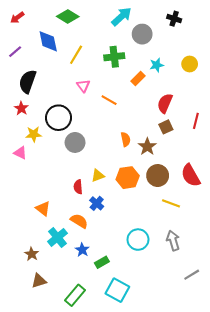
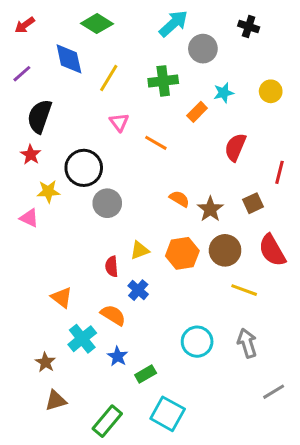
brown square: (166, 127) -> (253, 203), moved
orange semicircle: (126, 139) -> (179, 199), turned -48

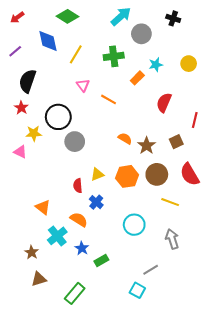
cyan circle: (197, 342) -> (134, 225), moved
gray line: (274, 392) -> (151, 270), moved
cyan square: (168, 414) -> (137, 290), moved, size x0.7

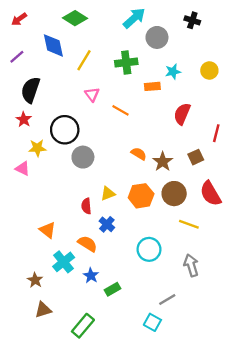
orange rectangle: (137, 78) -> (152, 86), turned 40

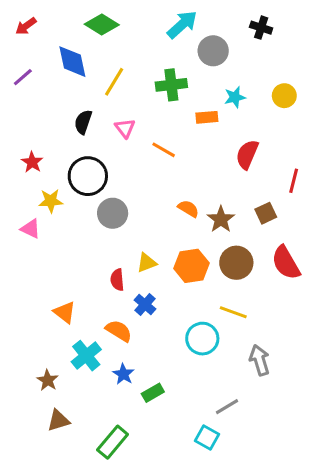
black semicircle: (30, 90) -> (83, 122), moved, size x0.7
yellow line: (189, 224) -> (233, 312), moved

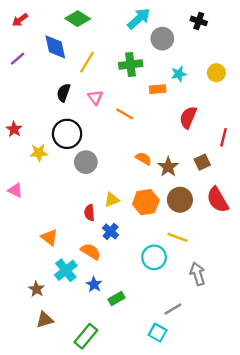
red star: (32, 162) -> (14, 129), moved
pink triangle: (31, 229) -> (15, 190), moved

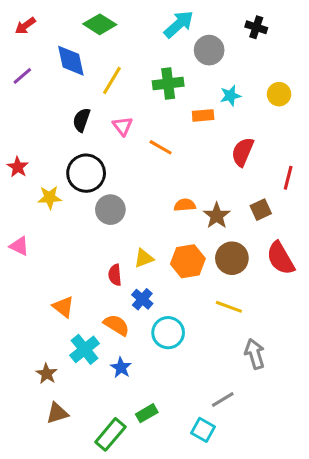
orange semicircle: (143, 159) -> (185, 205), turned -35
cyan circle: (154, 257) -> (168, 333), moved
green rectangle: (116, 299) -> (147, 413), moved

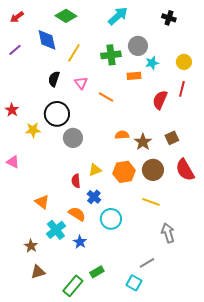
gray circle: (209, 50) -> (138, 46), moved
red line: (288, 178) -> (182, 89), moved

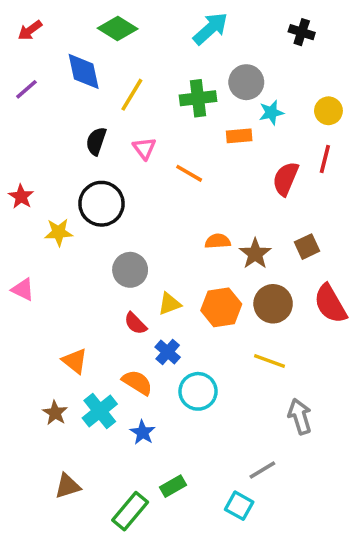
gray circle: (73, 138) -> (130, 270), moved
red semicircle: (76, 181) -> (135, 323), turned -40
brown star: (31, 246) -> (55, 413), moved

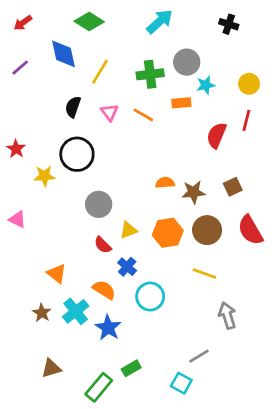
orange line: (189, 173) -> (143, 115), moved
brown star: (255, 254) -> (193, 192), turned 30
blue star: (143, 432) -> (108, 328), size x1.4

